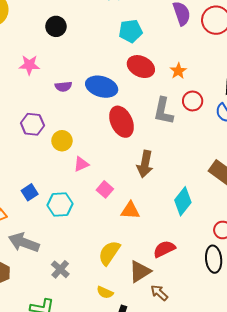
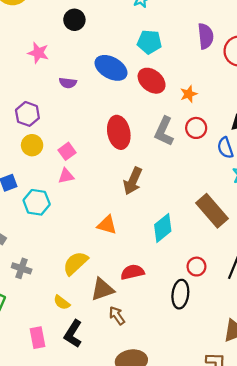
blue ellipse: (102, 87) -> (111, 68), moved
yellow circle: (62, 141) -> (32, 145), moved
pink triangle: (81, 164) -> (66, 176), moved
pink square: (105, 189) -> (67, 151), moved
gray cross: (60, 269) -> (22, 268), turned -36

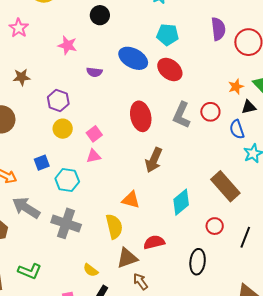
orange star: (189, 94) -> (236, 87), moved
yellow semicircle: (75, 263) -> (114, 226), moved, turned 120
red circle: (196, 267) -> (215, 226), moved
gray cross: (22, 268) -> (66, 223), moved, size x1.6

